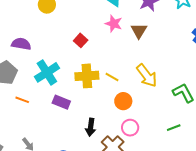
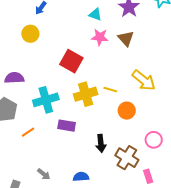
red square: (81, 40) -> (71, 61), size x1.6
cyan cross: (47, 72) -> (46, 100), turned 30
orange line: (22, 100) -> (28, 132), turned -40
pink circle: (130, 128) -> (154, 140), moved

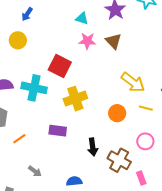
yellow line: (110, 90) -> (146, 108), moved
cyan cross: (46, 100) -> (34, 88), moved, turned 30
gray arrow: (44, 174) -> (35, 171), moved

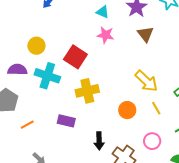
yellow circle: (18, 40) -> (36, 46), moved
brown triangle: (114, 41) -> (146, 34), moved
yellow line: (146, 108) -> (156, 108), turned 40

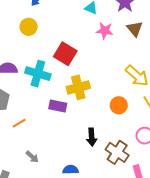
pink star: (106, 35) -> (105, 31), moved
yellow circle: (36, 46) -> (29, 27), moved
purple rectangle: (66, 121) -> (58, 106), moved

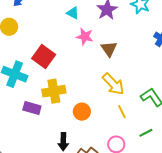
brown triangle: (135, 29) -> (109, 49), moved
orange circle: (119, 105) -> (82, 112), moved

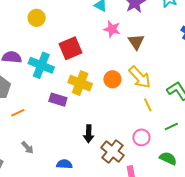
red square: (44, 57) -> (71, 48), turned 30
yellow cross: (54, 91) -> (80, 83), turned 30
orange circle: (82, 112) -> (112, 79), moved

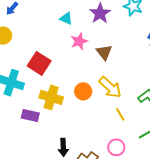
pink star: (112, 29) -> (79, 41), turned -30
red square: (71, 48) -> (39, 63), turned -30

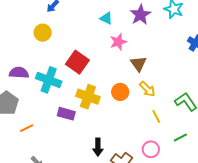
brown triangle: (104, 52) -> (138, 64), moved
yellow arrow: (110, 87) -> (147, 89), size x0.7

